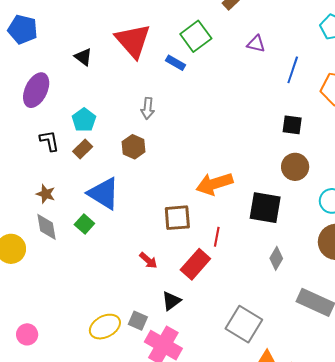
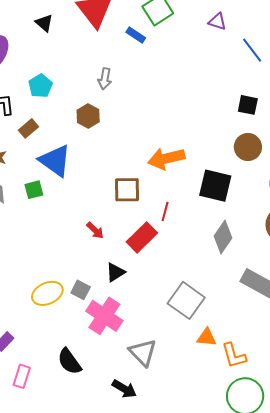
blue line: (293, 70) -> (252, 50), turned -60
brown rectangle: (83, 149) -> (29, 128), moved
green square: (84, 224) -> (34, 190), turned 30
gray diamond: (276, 258) -> (223, 237), size x1.4

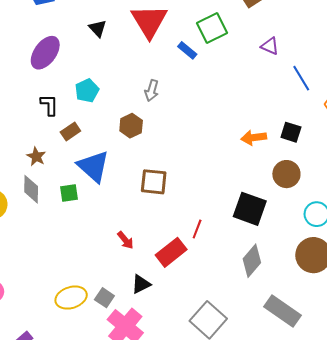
orange arrow: (166, 158) -> (254, 138), moved, size x0.7
brown square: (127, 190) -> (154, 182), moved

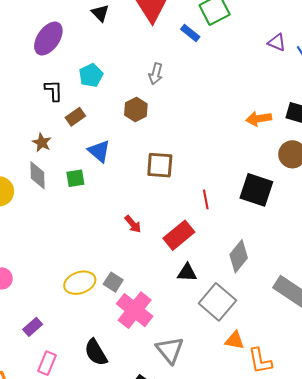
purple triangle: (270, 46) -> (277, 42), moved
blue triangle: (93, 166) -> (99, 151), size x0.7
red line: (197, 229) -> (206, 199), moved, turned -30
gray diamond: (252, 261) -> (239, 256), moved
black triangle: (141, 284) -> (187, 273), moved, turned 30

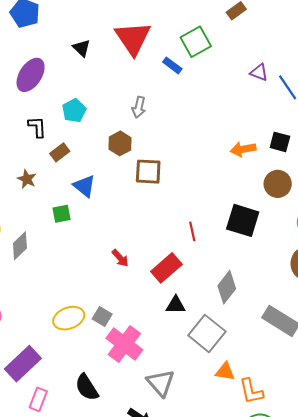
brown square: (160, 165) -> (148, 172), moved
gray diamond: (37, 175) -> (20, 246), moved, turned 48
purple rectangle: (33, 327) -> (23, 364), size x1.8

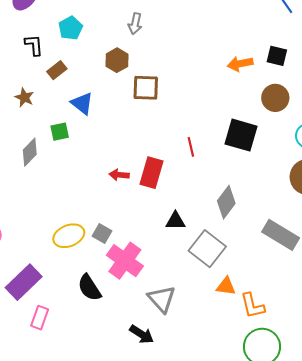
gray diamond: (20, 246) -> (30, 152), moved
red arrow: (120, 258) -> (119, 175), turned 138
red rectangle: (166, 268) -> (151, 173), moved, turned -32
black semicircle: (87, 387) -> (89, 288), moved

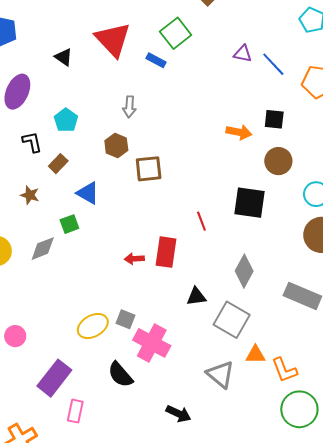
orange arrow: (240, 64) -> (239, 132), turned -150
gray diamond: (30, 152) -> (43, 249), turned 32
gray triangle: (162, 299) -> (220, 374), moved

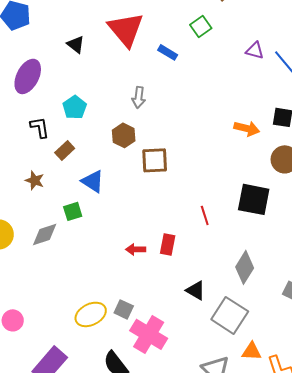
green square: (176, 33) -> (201, 26), moved, size x0.7
red rectangle: (166, 252) -> (168, 244), size x0.7
black triangle: (196, 297) -> (196, 290), turned 35

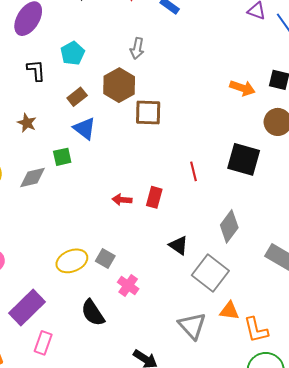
brown hexagon: (124, 135) -> (119, 85), size x1.4
brown rectangle: (65, 150) -> (77, 97), moved
pink cross: (149, 334) -> (128, 285), size x0.6

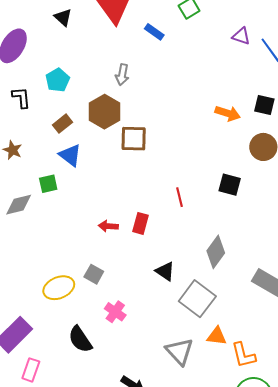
black square: (244, 159) -> (230, 185), size x0.7
gray square: (105, 259) -> (94, 274), moved

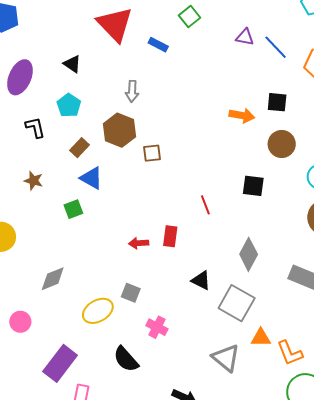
black triangle: (63, 17) -> (72, 64), moved
brown square: (134, 139) -> (152, 153), size x0.7
gray diamond: (19, 205) -> (53, 279), moved

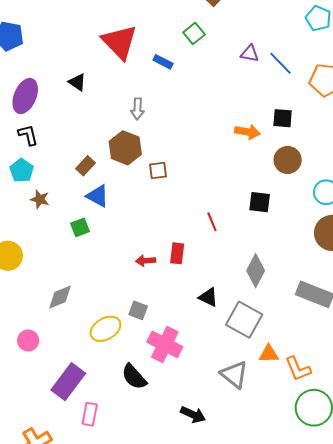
cyan pentagon: (69, 105) -> (22, 170), moved
black L-shape: (35, 127) -> (28, 135), moved
pink cross: (157, 327) -> (165, 344), size x1.6

